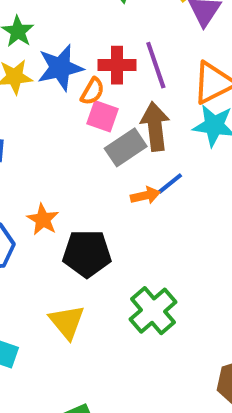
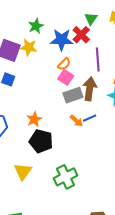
red cross: (117, 65) -> (81, 35), moved, turned 30
blue star: (60, 68) -> (62, 40), moved
orange arrow: (145, 195) -> (76, 121), turned 40
orange star: (43, 219) -> (34, 119), moved

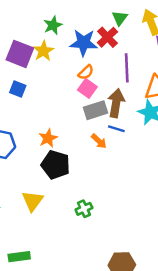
yellow star: (29, 47) -> (43, 51), turned 30
blue line: (90, 118) -> (116, 129), moved, turned 40
green cross: (65, 177) -> (84, 209), size x0.6

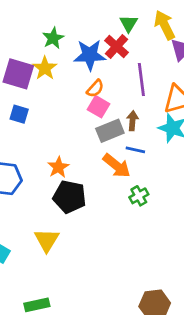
brown arrow: (116, 103) -> (133, 121), size x0.6
orange arrow: (99, 141) -> (117, 166), size x1.5
green cross: (84, 209) -> (139, 196), moved

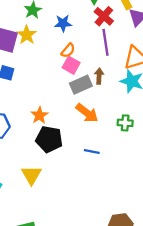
red cross: (117, 46) -> (104, 16), moved
blue star: (90, 55) -> (63, 23), size x0.7
blue line: (135, 150) -> (92, 152), moved
green cross: (139, 196) -> (125, 123), moved, turned 35

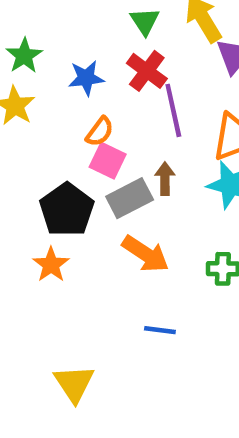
red cross: (104, 16) -> (147, 71), moved
black pentagon: (49, 139) -> (67, 210), moved, turned 30
yellow triangle: (31, 175) -> (74, 383), moved

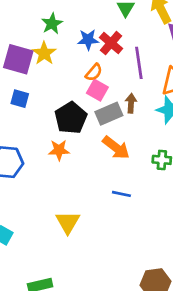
red cross: (147, 71) -> (111, 43), moved
orange star: (51, 265) -> (59, 150), turned 30

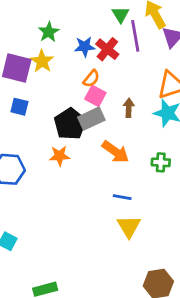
purple line: (139, 63) -> (135, 36), moved
gray rectangle: (109, 114) -> (91, 119), moved
yellow triangle: (68, 222) -> (129, 226), moved

